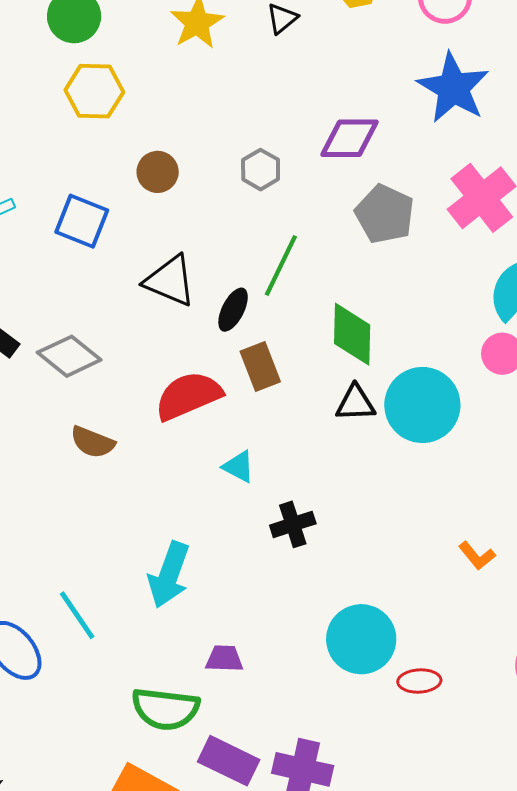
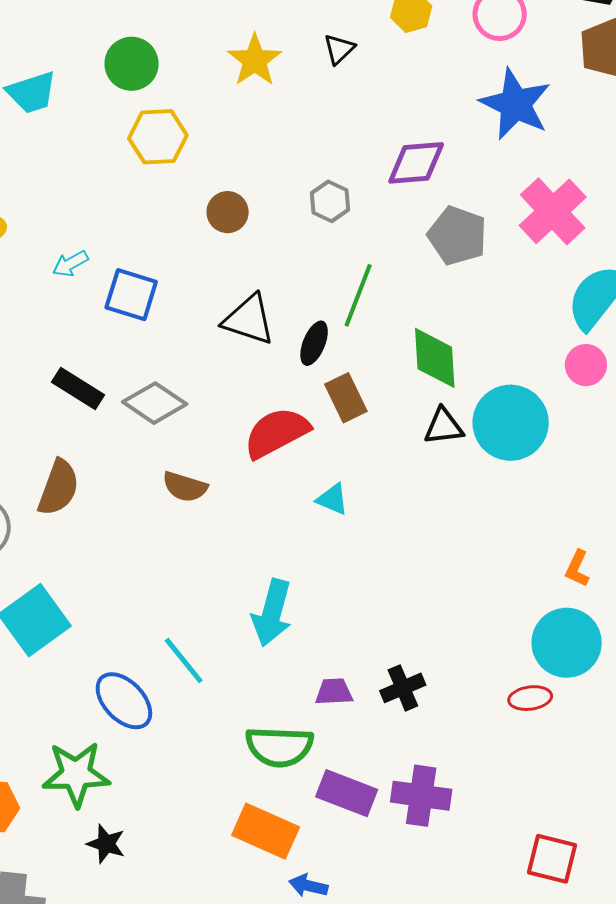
blue square: (82, 221) -> (131, 295), moved
black cross: (293, 524) -> (403, 688), moved
orange L-shape: (477, 556) -> (577, 569), turned 69
cyan circle: (361, 639) -> (567, 643), moved

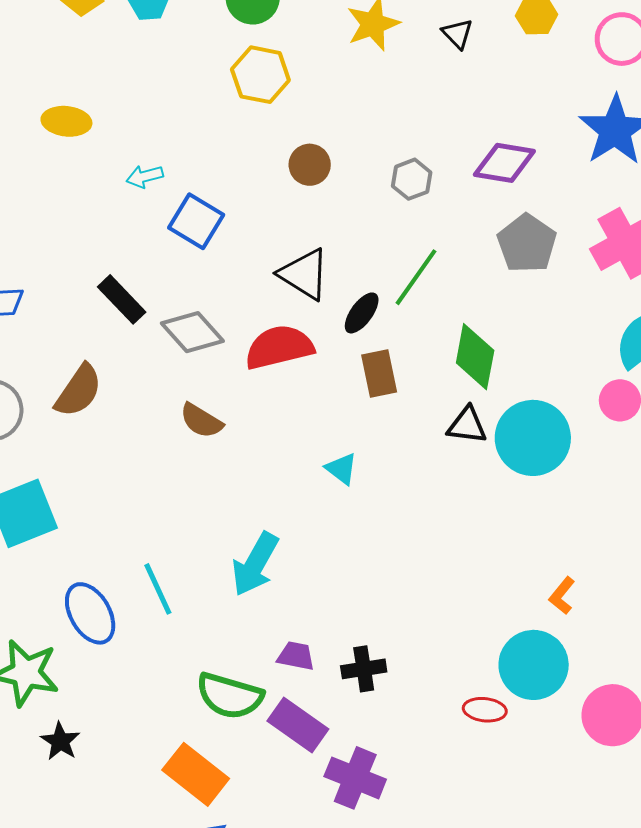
black triangle: (339, 49) -> (457, 34), turned -44
red semicircle: (277, 433) -> (279, 347), moved
purple rectangle: (347, 793) -> (298, 725), moved
black star: (106, 844) -> (60, 741), moved

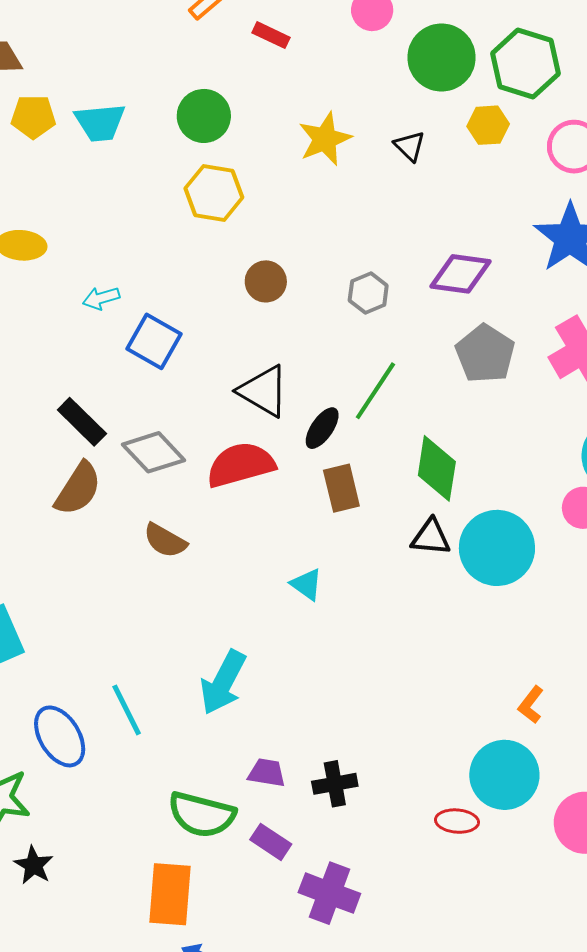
brown semicircle: (79, 391) -> (78, 489), moved
purple rectangle: (298, 725) -> (271, 842), size x0.7
orange rectangle: (196, 774) -> (170, 894), turned 58

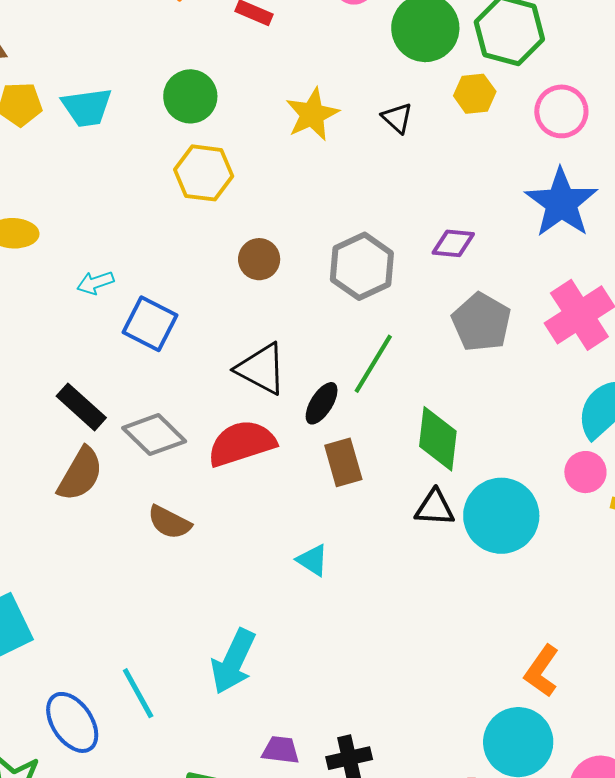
purple diamond: (460, 274) -> (453, 243), size x0.7
gray hexagon: (368, 293) -> (362, 266), size x1.6
orange L-shape: (531, 705) -> (542, 671), size x1.4

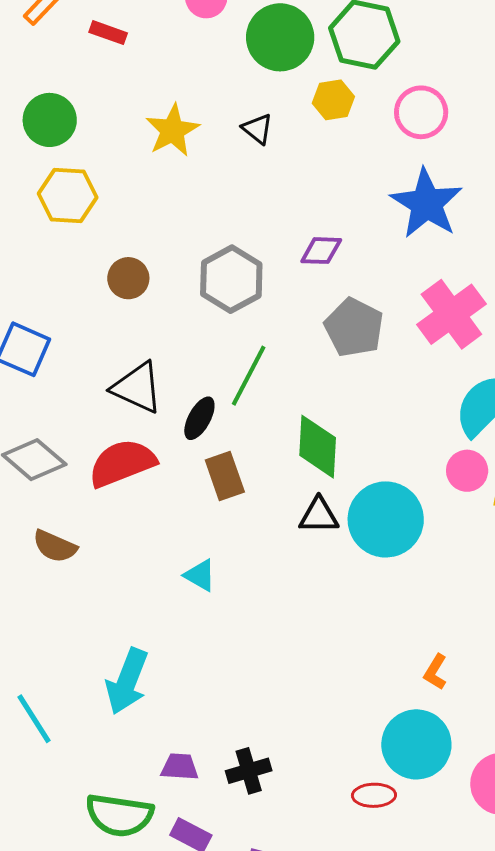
orange L-shape: (542, 671) -> (435, 672), size x0.7

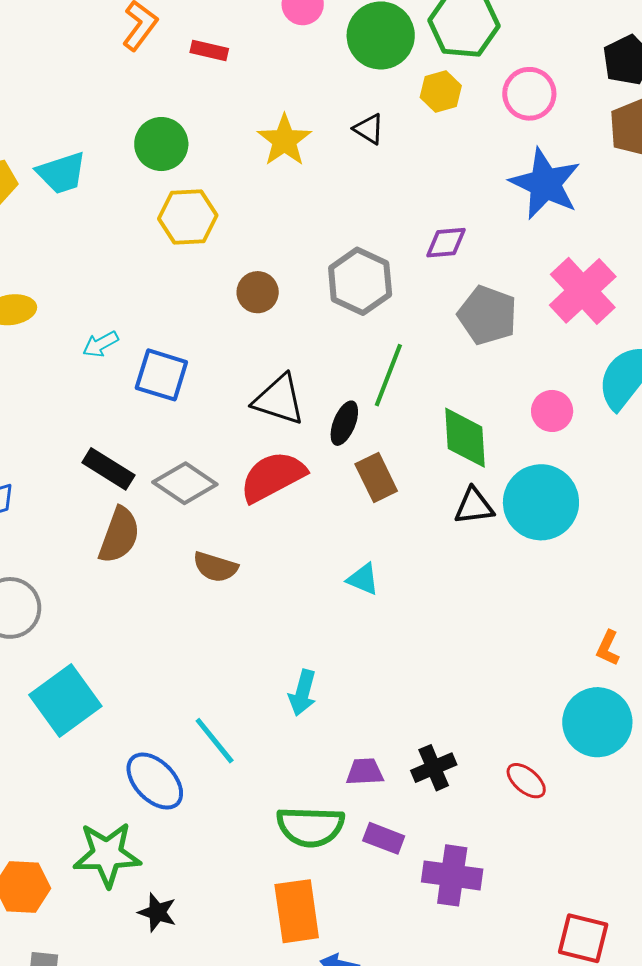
pink circle: (467, 471) -> (552, 411), moved
cyan arrow: (127, 681) -> (303, 693), size x0.7
red ellipse: (374, 795) -> (526, 781), moved, turned 48

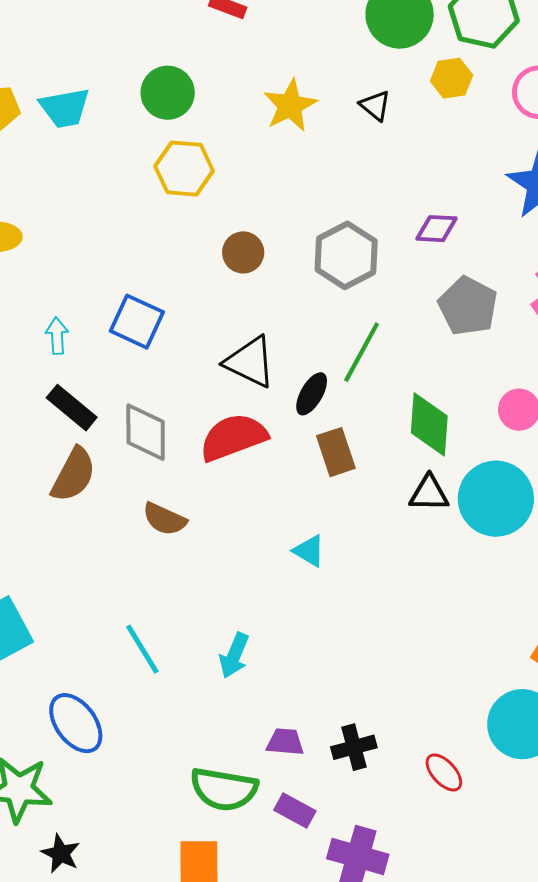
cyan arrow: (101, 344) -> (57, 336), moved, turned 108
gray diamond: (185, 483) -> (146, 432), turned 48
cyan line: (215, 741) -> (142, 649), moved

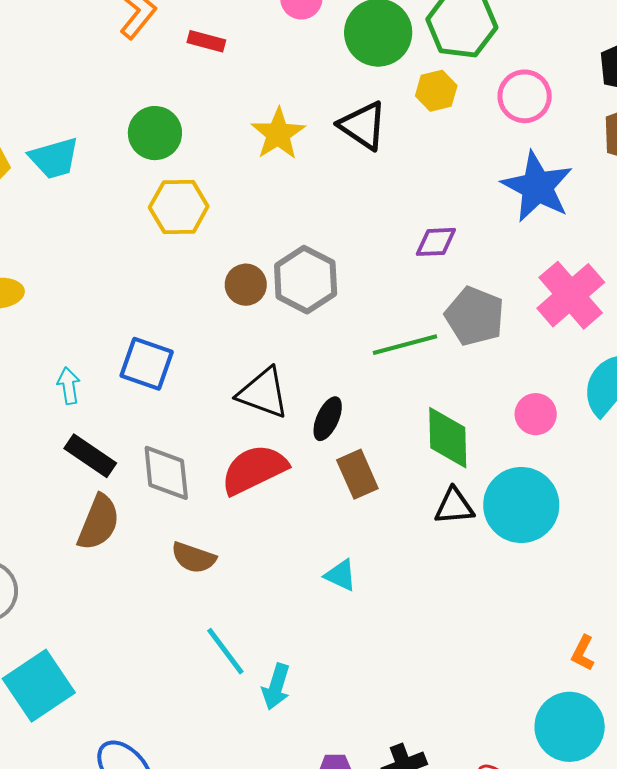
black triangle: (375, 106) -> (363, 126), size x1.6
gray hexagon: (346, 255) -> (306, 280), moved
green line: (362, 352) -> (405, 345), moved, turned 52
cyan line: (142, 649) -> (225, 651), moved

